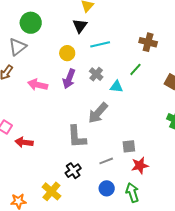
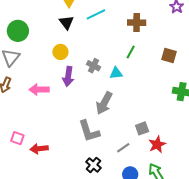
cyan line: (100, 44) -> (96, 14), moved

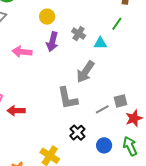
gray line: (123, 148) -> (102, 109), moved
black cross: (93, 165) -> (77, 133), moved

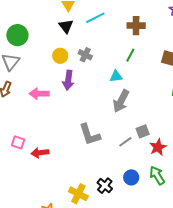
gray cross: (79, 34) -> (85, 55), moved
gray arrow: (85, 72) -> (121, 101), moved
black cross: (77, 133) -> (105, 186), moved

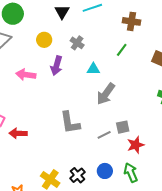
yellow circle: (60, 56) -> (44, 40), moved
cyan triangle: (116, 76) -> (93, 69), moved

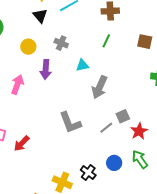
pink arrow: (26, 75) -> (17, 84), turned 114
red arrow: (18, 133) -> (22, 143), turned -36

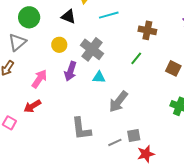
black triangle: (40, 16) -> (68, 17), moved, turned -42
gray cross: (61, 43) -> (92, 49), size x1.6
cyan triangle: (82, 65) -> (99, 77), moved
red arrow: (22, 143) -> (32, 106), moved

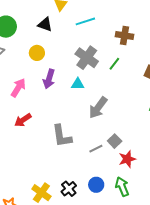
gray cross: (92, 49) -> (87, 58), moved
red arrow: (32, 106) -> (23, 120), moved
gray square: (134, 135) -> (115, 141), turned -32

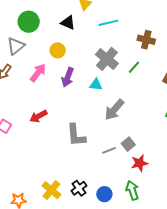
pink arrow: (18, 88) -> (38, 73), moved
blue circle: (96, 185) -> (104, 194), moved

